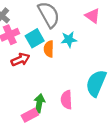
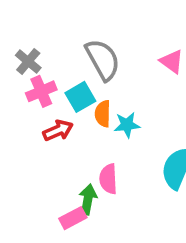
cyan star: (69, 39) -> (127, 125), moved
pink semicircle: (66, 100) -> (108, 179), moved

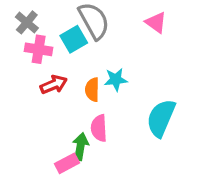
pink cross: (41, 91) -> (39, 49), turned 32
cyan square: (80, 97) -> (74, 39), moved
orange semicircle: (103, 114) -> (92, 90), moved

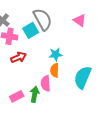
orange semicircle: (92, 90) -> (55, 70), moved
pink rectangle: (67, 163) -> (17, 96), moved

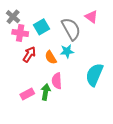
gray semicircle: (43, 19) -> (71, 29), moved
red arrow: (19, 57) -> (29, 54), turned -35
orange semicircle: (55, 70) -> (51, 57), moved, turned -32

